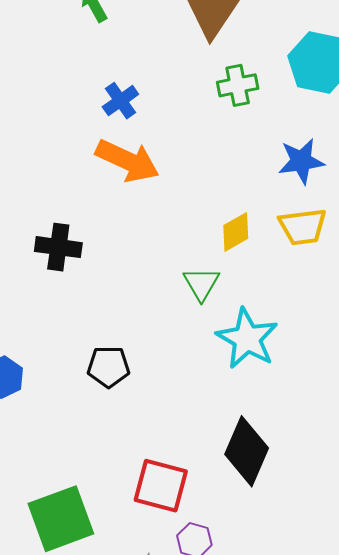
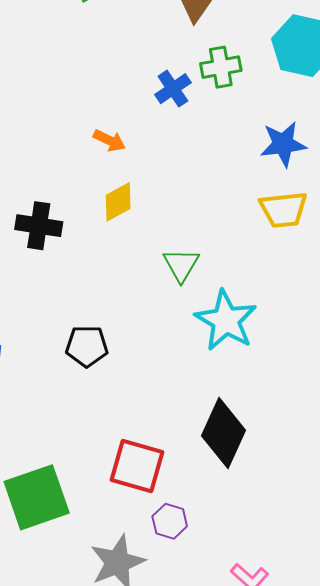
blue cross: (120, 101) -> (173, 89), moved
orange arrow: (127, 161) -> (109, 140), size x0.5
yellow diamond: (236, 232) -> (118, 202), moved

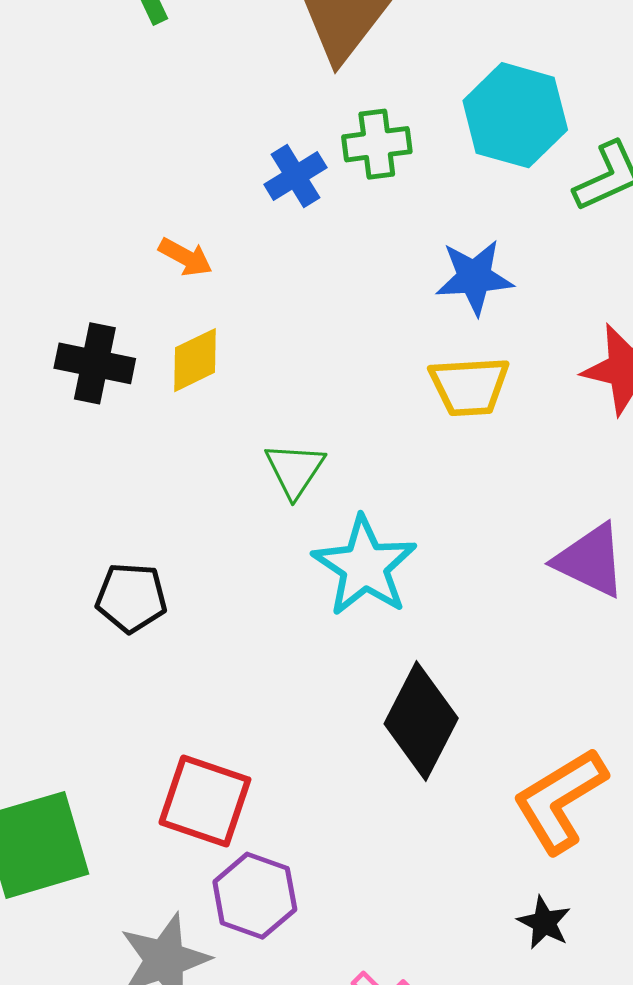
black cross: (39, 226) -> (95, 363), moved
black diamond: (224, 433) -> (421, 721), moved
purple hexagon: (170, 521) -> (255, 896), size x1.4

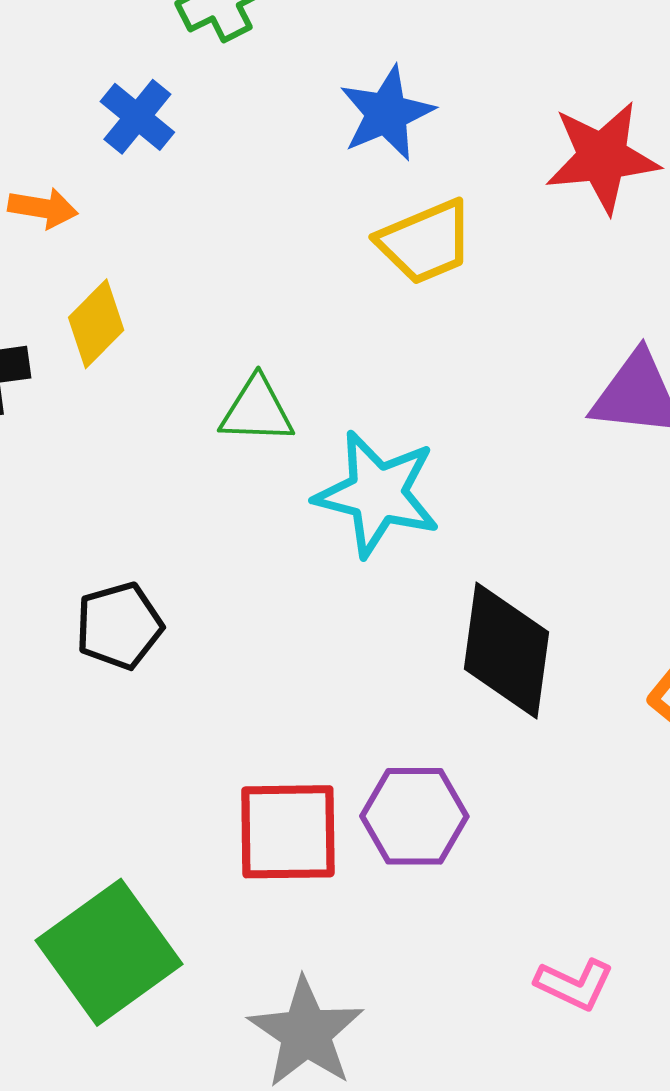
blue cross: (295, 176) -> (137, 117), moved
green triangle: (295, 470) -> (257, 411), turned -42
purple hexagon: (255, 896) -> (414, 816), moved

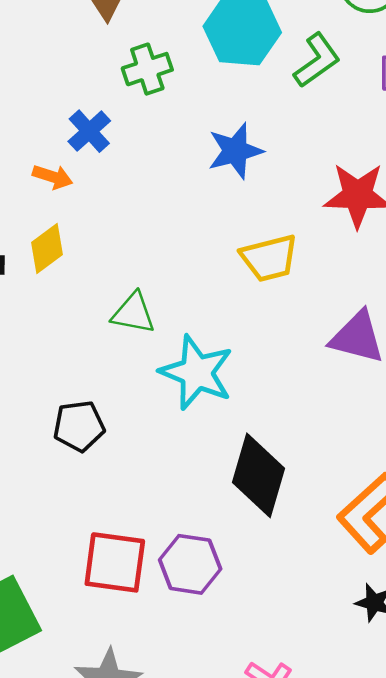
orange arrow: (43, 208) -> (53, 177), moved
yellow trapezoid: (425, 242) -> (269, 258), moved
black pentagon: (119, 626) -> (79, 426), moved

